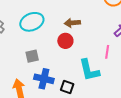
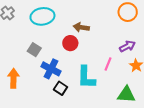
gray square: (32, 56) -> (34, 50), turned 32
blue cross: (44, 79) -> (51, 69), moved

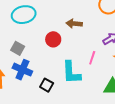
brown arrow: (81, 27) -> (74, 24), moved
blue cross: (51, 69) -> (22, 70), moved

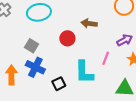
black square: (47, 85) -> (59, 84), turned 32

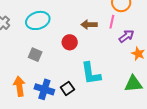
pink line: (106, 58) -> (112, 22), moved
blue cross: (35, 67) -> (44, 89), moved

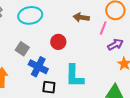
brown arrow: (89, 25) -> (81, 17), moved
black square: (67, 88) -> (49, 87), turned 32
blue cross: (44, 89) -> (38, 67), moved

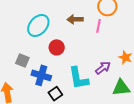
cyan ellipse: (30, 15) -> (38, 26), moved, turned -30
purple arrow: (115, 45) -> (103, 68), moved
black square: (49, 87) -> (55, 94), turned -32

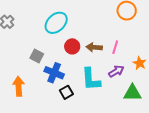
brown arrow: (75, 19) -> (94, 47), moved
pink line: (98, 26) -> (115, 47), moved

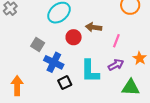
brown arrow: (94, 47) -> (94, 27), moved
orange arrow: (19, 86) -> (17, 86), moved

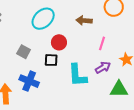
brown arrow: (94, 27) -> (84, 21), moved
blue cross: (54, 62) -> (29, 81), moved
black square: (65, 83) -> (51, 60), moved, turned 32

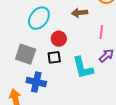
gray square: (24, 52) -> (26, 54), size x1.5

